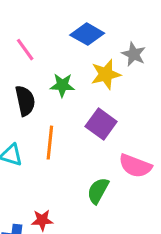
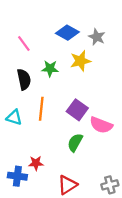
gray star: (134, 54) -> (97, 37), moved
purple square: (101, 124) -> (77, 110), moved

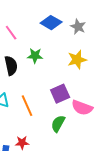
yellow star: (80, 61) -> (77, 60), moved
orange line: (41, 109) -> (27, 106), moved, turned -30
purple square: (77, 110) -> (60, 94), turned 30

